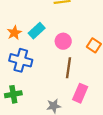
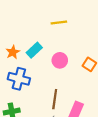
brown line: (68, 68) -> (55, 99), moved

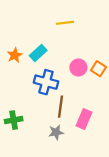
pink circle: (60, 60) -> (78, 68), moved
blue cross: (19, 79) -> (46, 82), moved

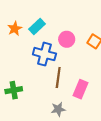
pink circle: (78, 68) -> (67, 39), moved
gray star: (56, 132) -> (58, 109), moved

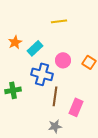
orange star: (15, 29) -> (15, 42), moved
green cross: (14, 90) -> (13, 90), moved

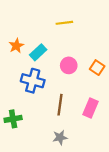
blue cross: (42, 74) -> (33, 81), moved
green cross: (13, 90) -> (13, 119), moved
pink rectangle: (76, 107) -> (91, 108), moved

